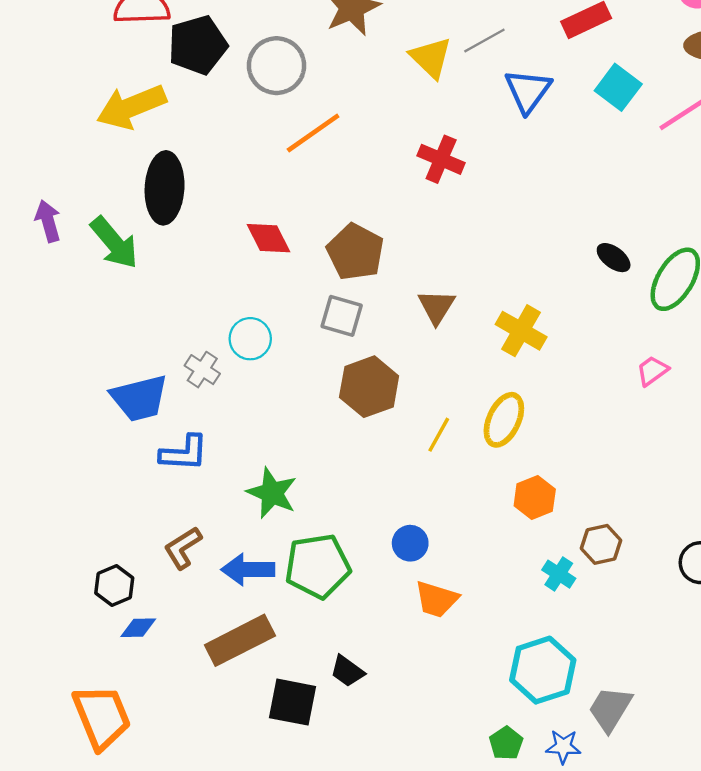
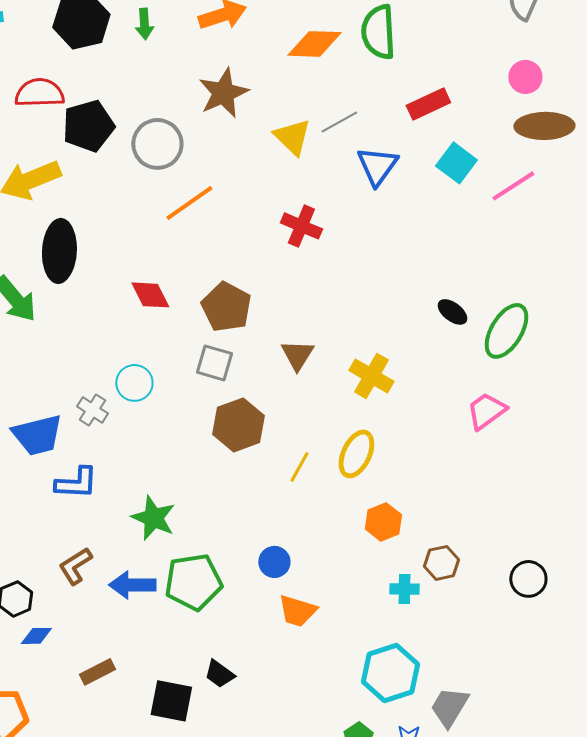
pink trapezoid: (652, 371) -> (486, 411), size x1.4
cyan cross: (559, 574) -> (404, 589), turned -32
brown rectangle: (240, 640) -> (97, 672), moved, size x0.6

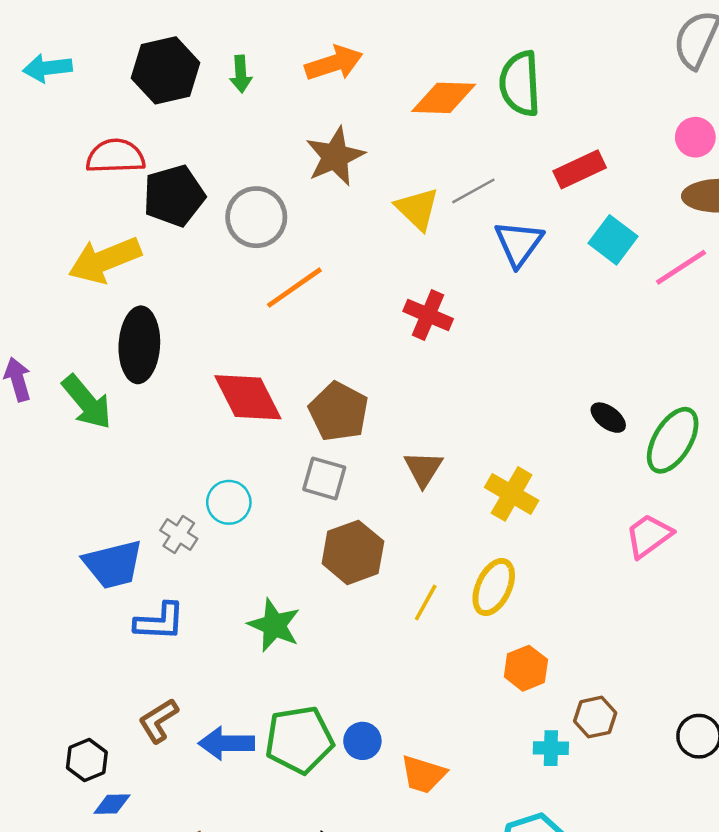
red diamond: (150, 295) -> (248, 397), size x1.5
green star: (153, 518) -> (274, 625), moved
blue circle: (274, 562) -> (362, 741), moved

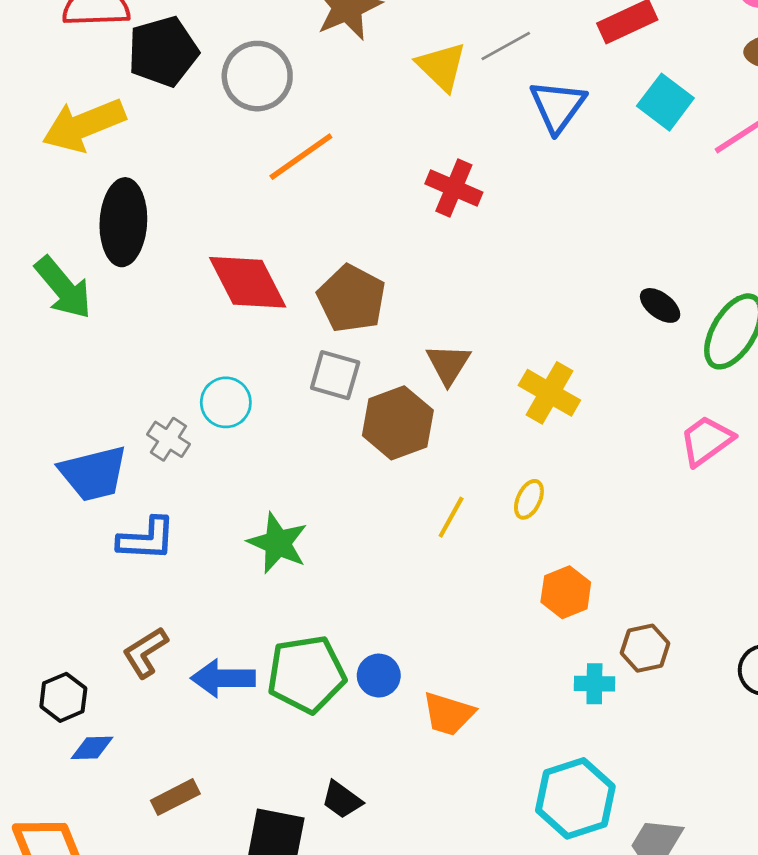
brown hexagon: (353, 552) -> (398, 423), moved
yellow ellipse: (494, 587) -> (529, 499), size x0.6

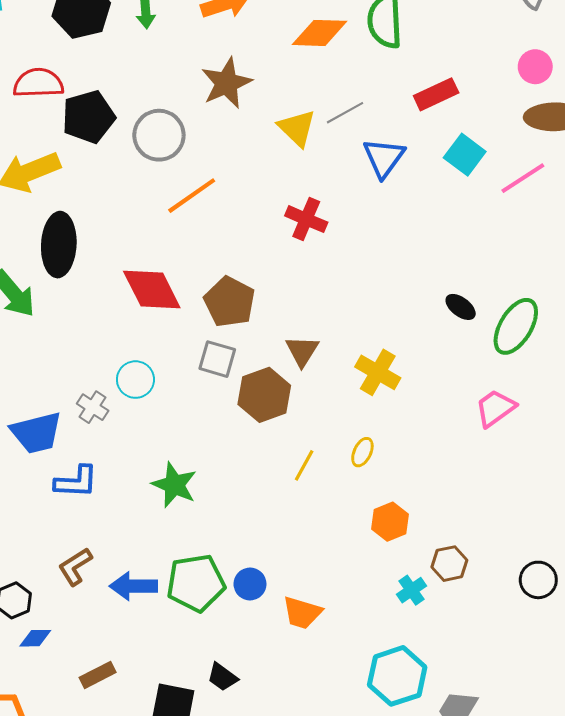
cyan cross: (594, 684) -> (412, 590), turned -36

